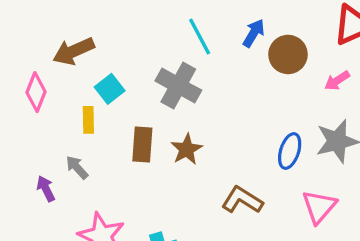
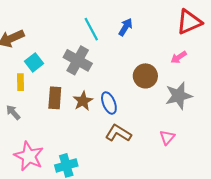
brown circle: (288, 54) -> (145, 76), moved
blue ellipse: (290, 151) -> (109, 103), moved, turned -40
pink triangle: (319, 207) -> (167, 137), size x0.7

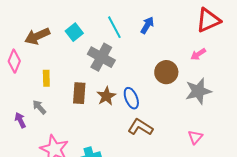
cyan square: (34, 62) -> (74, 32), moved
pink triangle: (167, 137) -> (195, 137), moved

